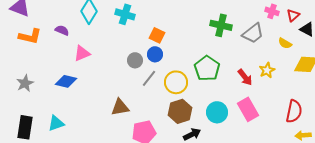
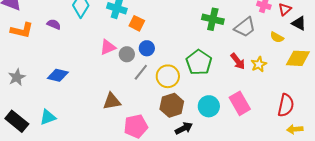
orange square: (157, 35) -> (137, 23), moved
pink triangle: (82, 53) -> (108, 47), moved
red arrow: (245, 77) -> (238, 61), moved
black rectangle: (25, 127) -> (17, 121), turned -60

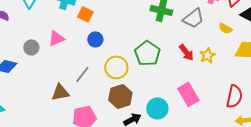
gray circle: (127, 54) -> (31, 47), moved
gray line: (141, 72) -> (82, 74), moved
cyan circle: (209, 106) -> (157, 108), moved

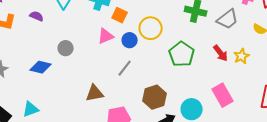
pink triangle: (56, 38) -> (106, 36), moved
yellow circle: (116, 67) -> (151, 28), moved
gray line: (82, 74) -> (125, 68), moved

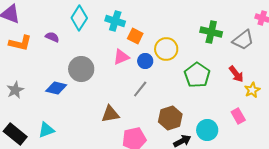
gray circle: (66, 48) -> (81, 69), size x1.6
yellow star: (242, 56) -> (252, 90), moved
pink rectangle: (223, 95) -> (238, 116), size x0.7

